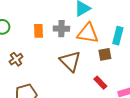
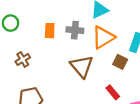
orange triangle: (88, 33) -> (103, 37), turned -45
brown square: (105, 54) -> (120, 62), turned 32

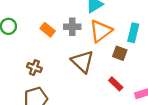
orange rectangle: (50, 31) -> (48, 30), turned -48
brown cross: (23, 59) -> (34, 68), moved, turned -32

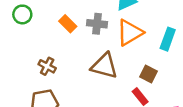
brown square: (120, 53) -> (149, 74), moved
brown triangle: (83, 62) -> (104, 66), turned -35

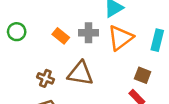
brown triangle: (104, 66) -> (80, 73), moved

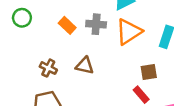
brown triangle: (80, 73) -> (85, 66), size x0.7
brown square: (143, 75) -> (149, 72), turned -35

